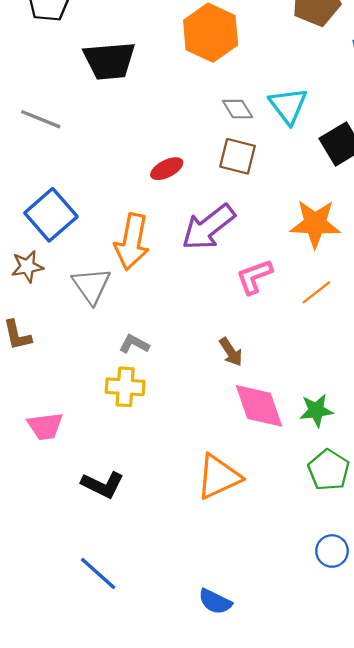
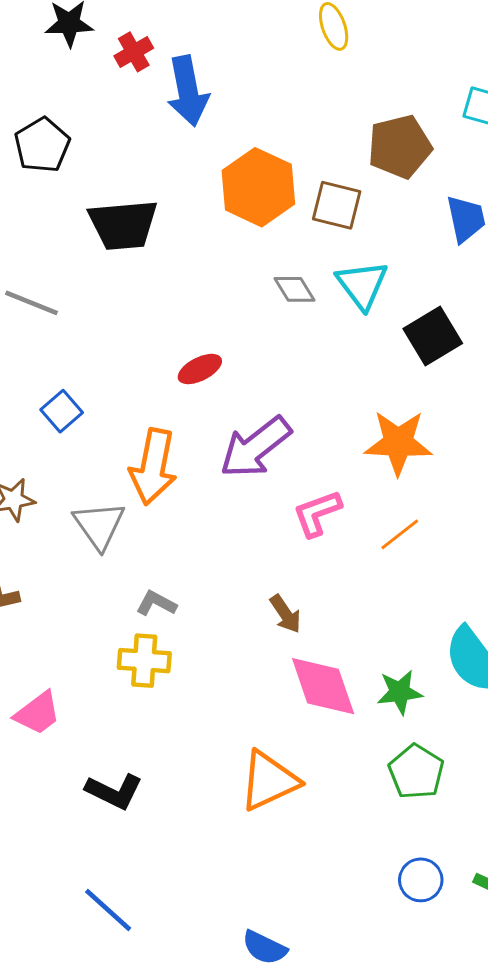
brown square: (238, 156) -> (337, 205), moved
blue square: (51, 215) -> (62, 411), moved, size x0.6
pink trapezoid: (45, 426) -> (38, 713), turned -30

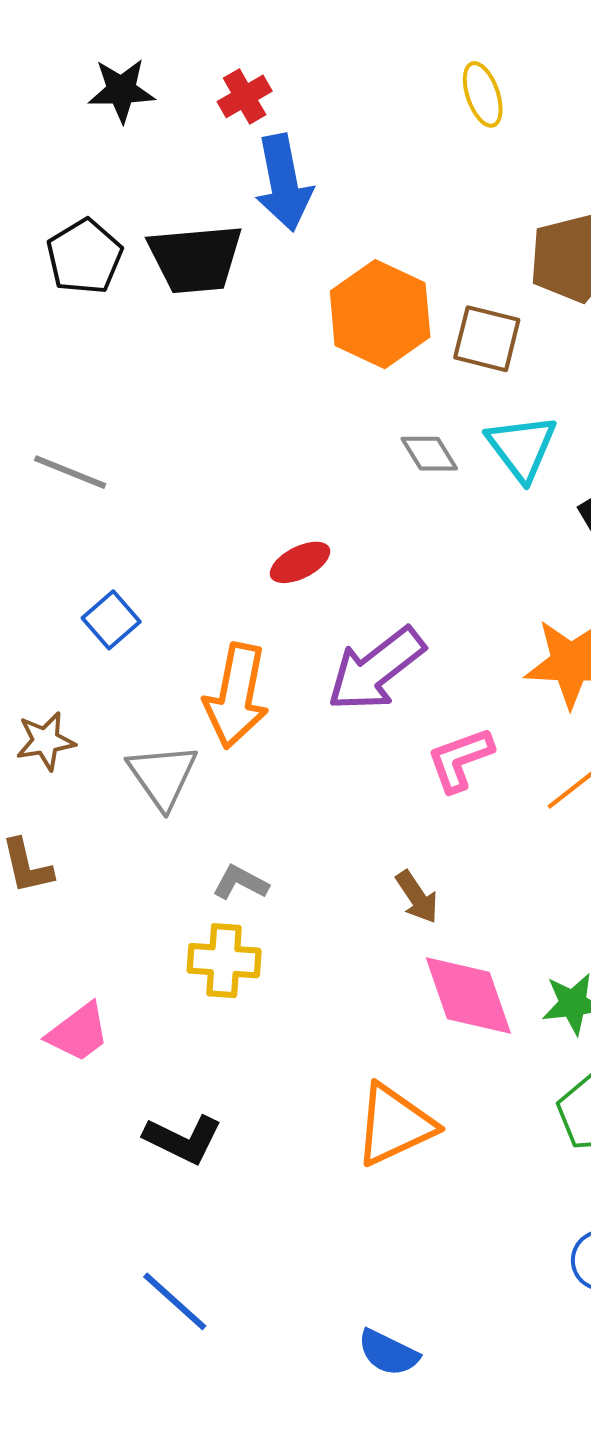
red cross: (134, 52) -> (245, 96), moved
black trapezoid: (123, 225) -> (195, 259), moved

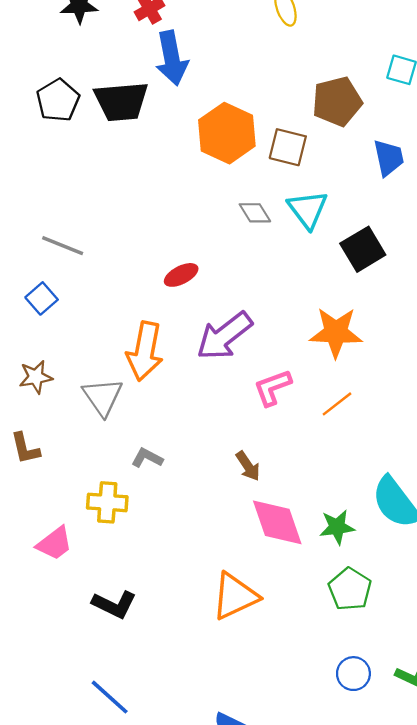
gray line: (70, 472) -> (63, 246), moved
blue square: (111, 620) -> (42, 298), moved
yellow cross: (224, 961) -> (107, 502), moved

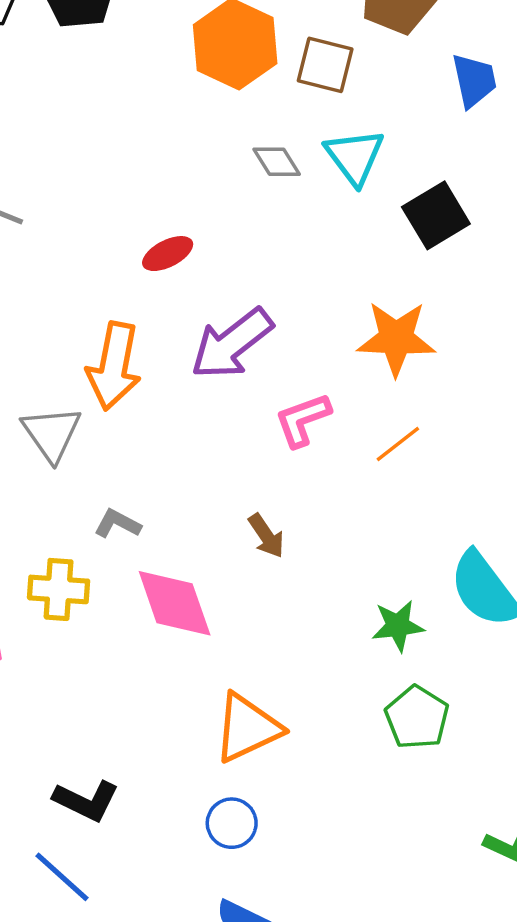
pink diamond: (277, 522) -> (175, 603), moved
black L-shape: (114, 604) -> (86, 801), moved
blue circle: (353, 674) -> (232, 823), moved

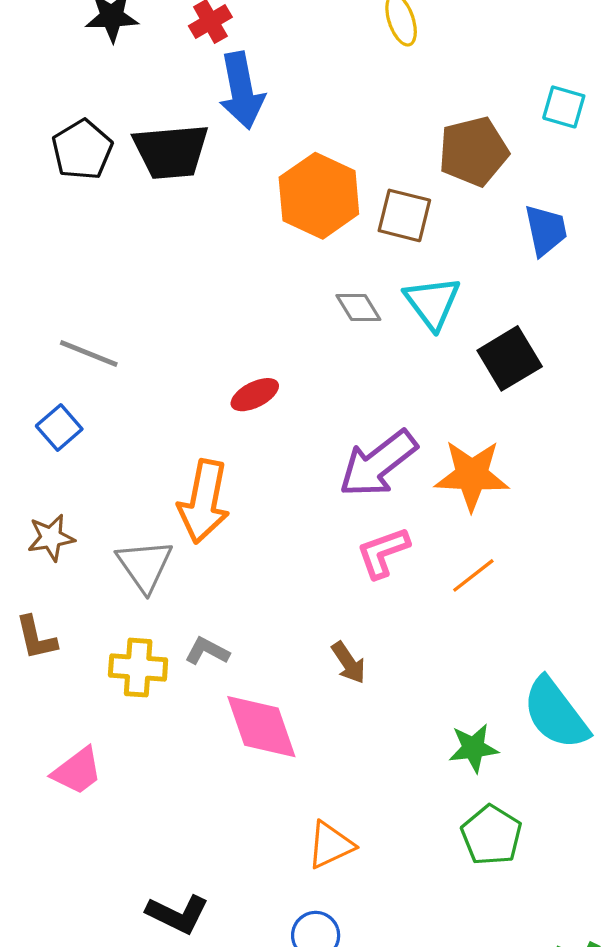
purple arrow: (232, 344) -> (378, 464), moved
yellow cross: (59, 589) -> (138, 668), moved
orange triangle: (247, 728) -> (330, 845), size x0.7

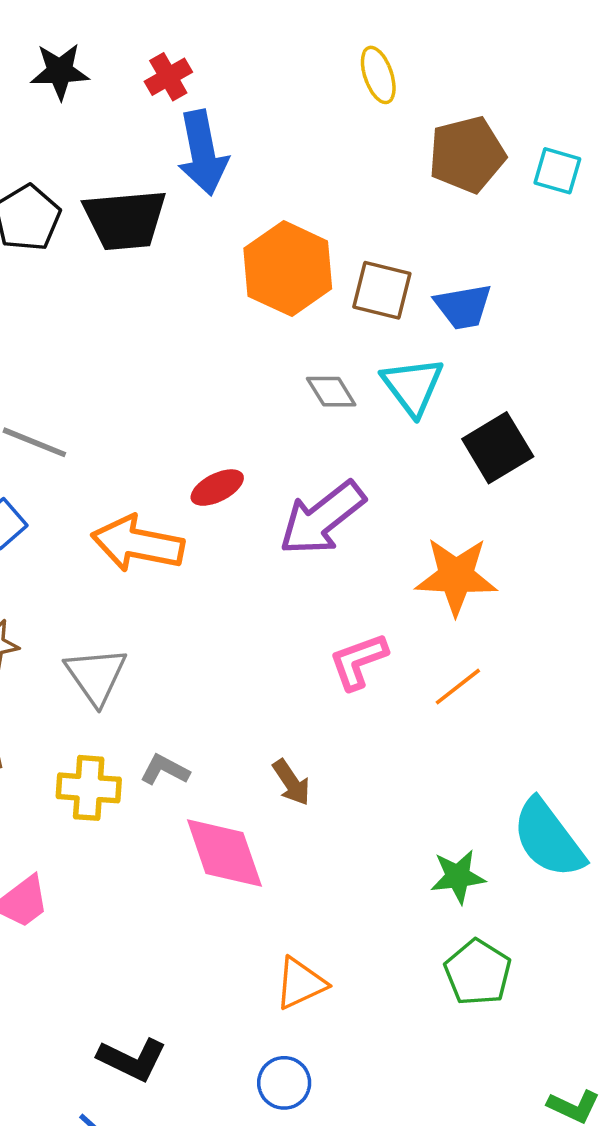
brown pentagon: (473, 151) -> (467, 155), moved
blue trapezoid: (546, 230) -> (463, 307), moved, turned 92
purple arrow: (378, 464) -> (322, 518), moved
orange arrow: (204, 501) -> (138, 544), moved, turned 90
brown arrow: (348, 663) -> (291, 782), moved

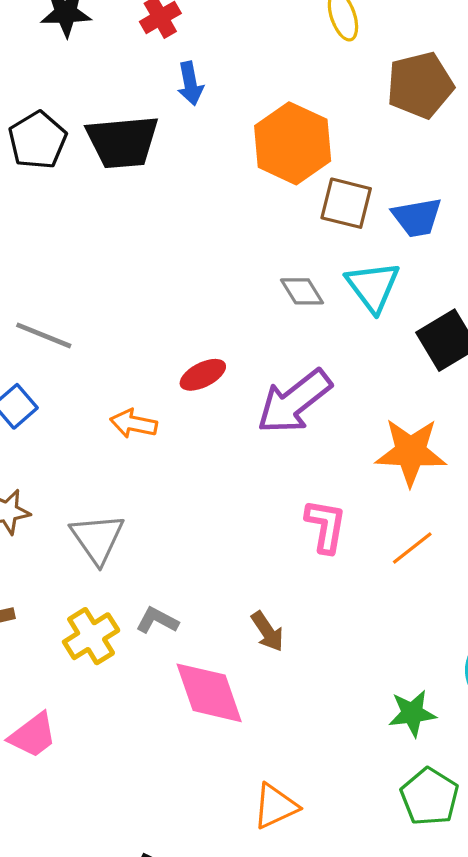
blue arrow: (203, 153) -> (190, 84), size x0.6
orange hexagon: (288, 269) -> (293, 143), moved
orange arrow: (138, 544) -> (134, 424), size x0.6
pink L-shape: (358, 661) -> (326, 526), turned 120
yellow cross: (89, 788) -> (91, 636), turned -36

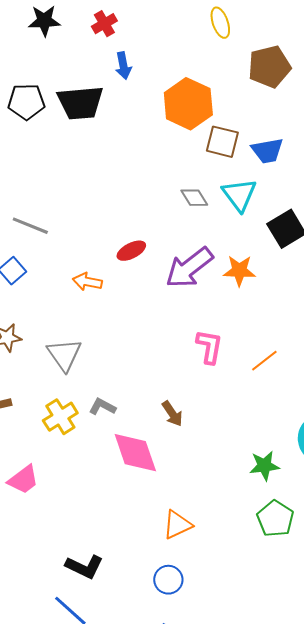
black pentagon: (38, 140) -> (26, 102), turned 30
orange star: (411, 452) -> (239, 271), moved, size x0.7

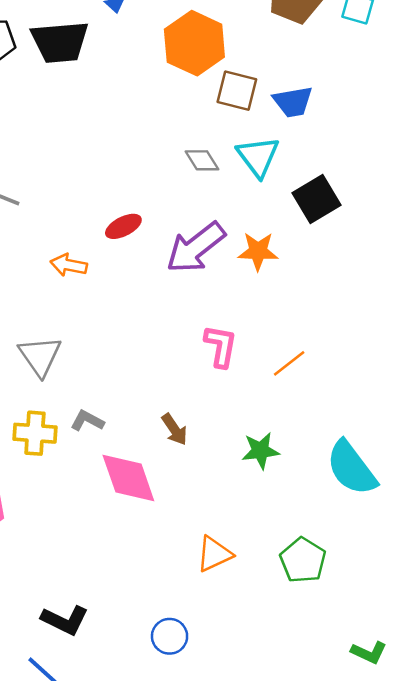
yellow cross: (60, 417) -> (35, 433), turned 36
green star: (264, 466) -> (260, 451), moved
orange triangle: (177, 525) -> (214, 554), moved

